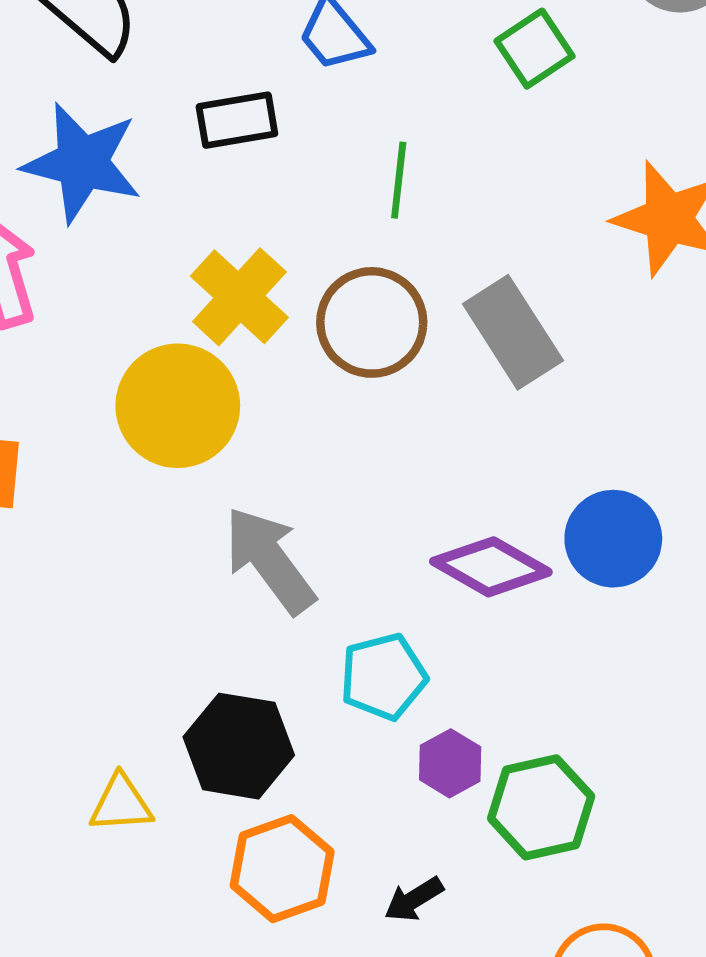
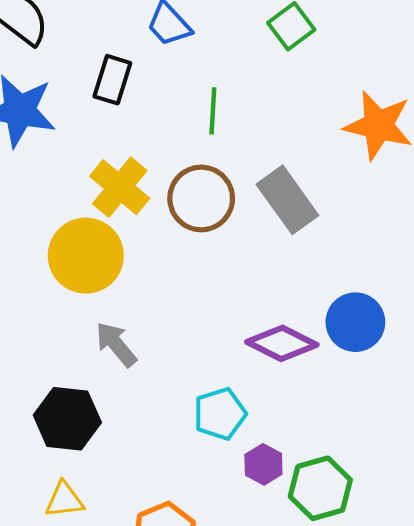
black rectangle: (237, 120) -> (112, 80), turned -60
gray arrow: (270, 560) -> (116, 344), moved, size x0.7
black hexagon: (239, 746) -> (67, 419), moved

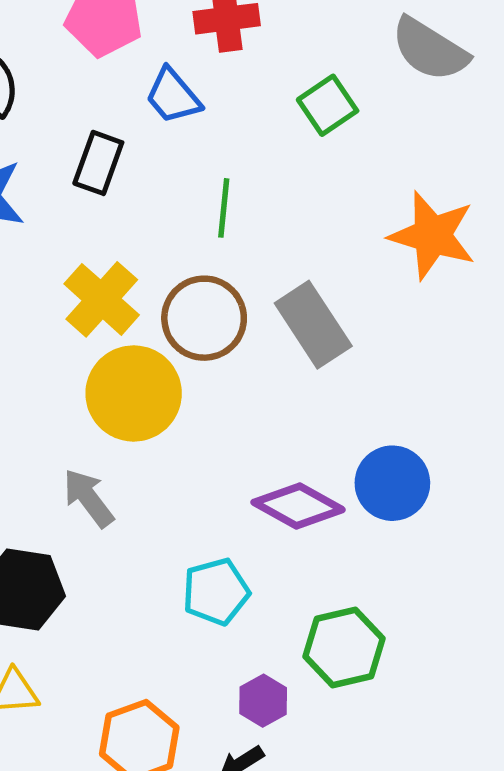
yellow circle: (86, 256) -> (134, 393), moved
purple hexagon: (263, 464) -> (263, 701), moved
green hexagon: (320, 488) -> (344, 647), moved

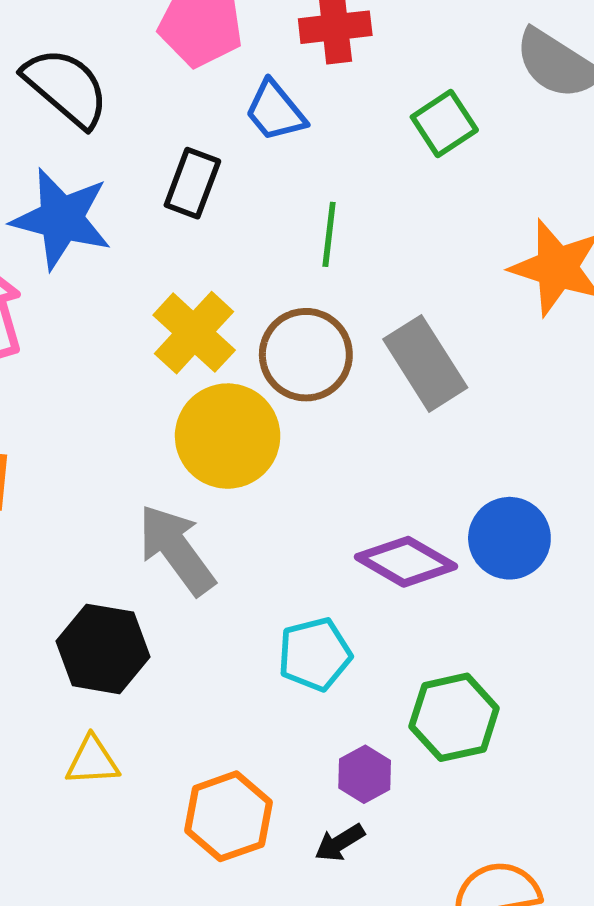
gray arrow: (88, 498) -> (177, 550), size x1.4

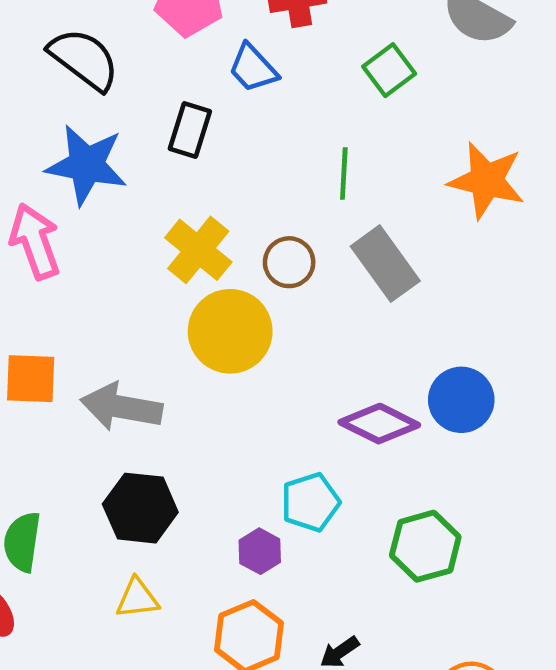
green line: (329, 234) -> (344, 173), moved
brown circle: (306, 355) -> (289, 262), size x0.7
gray arrow: (177, 550) -> (121, 407), moved, turned -40
purple hexagon: (365, 774) -> (260, 551), moved

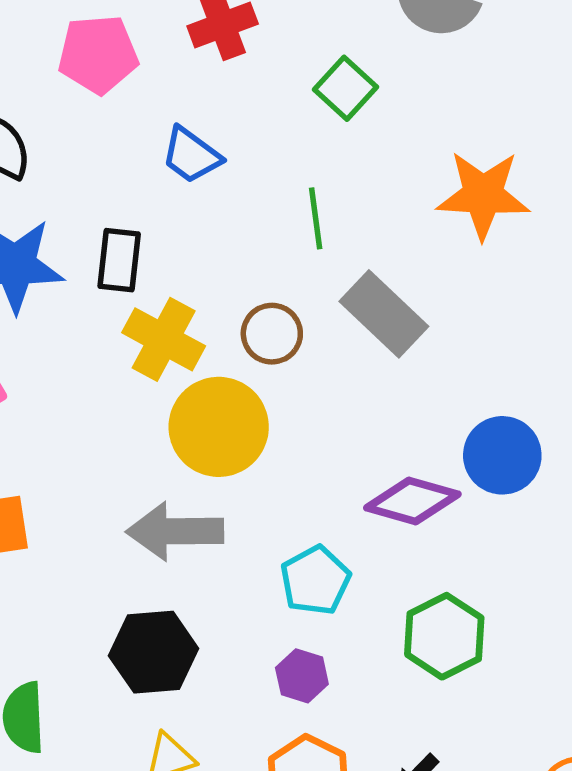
blue trapezoid: (253, 68) -> (191, 155), moved
black rectangle: (190, 130) -> (119, 260), moved
gray arrow: (121, 407) -> (175, 531), moved
cyan pentagon: (310, 502) -> (315, 580), moved
green hexagon: (425, 546) -> (444, 636), moved

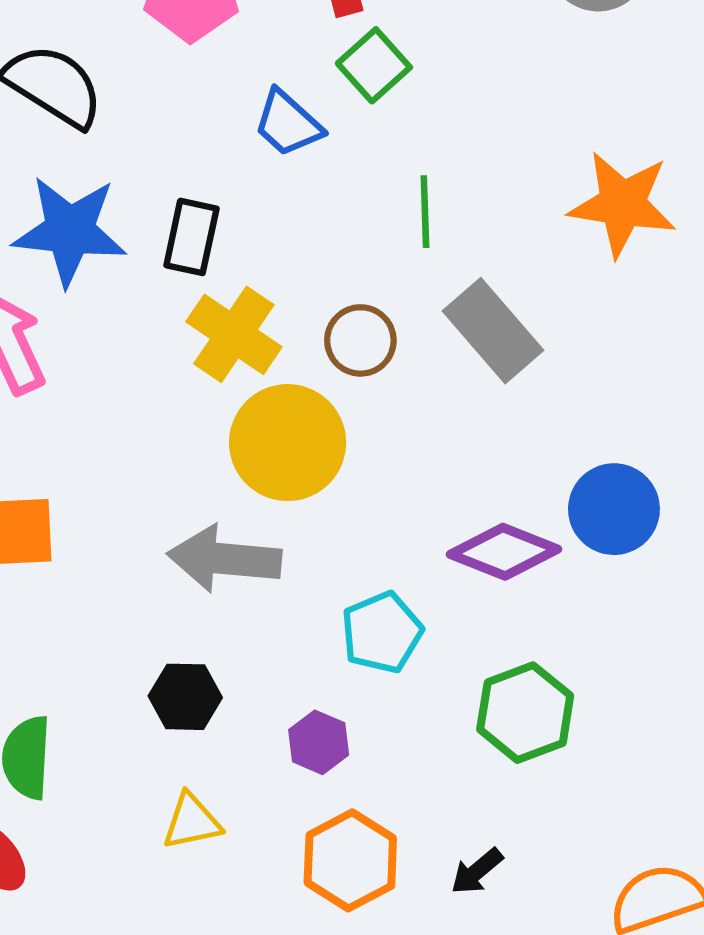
green square: (346, 88) -> (374, 65), moved
black hexagon: (154, 652) -> (185, 697), size x0.7
purple hexagon: (302, 676) -> (319, 742), moved

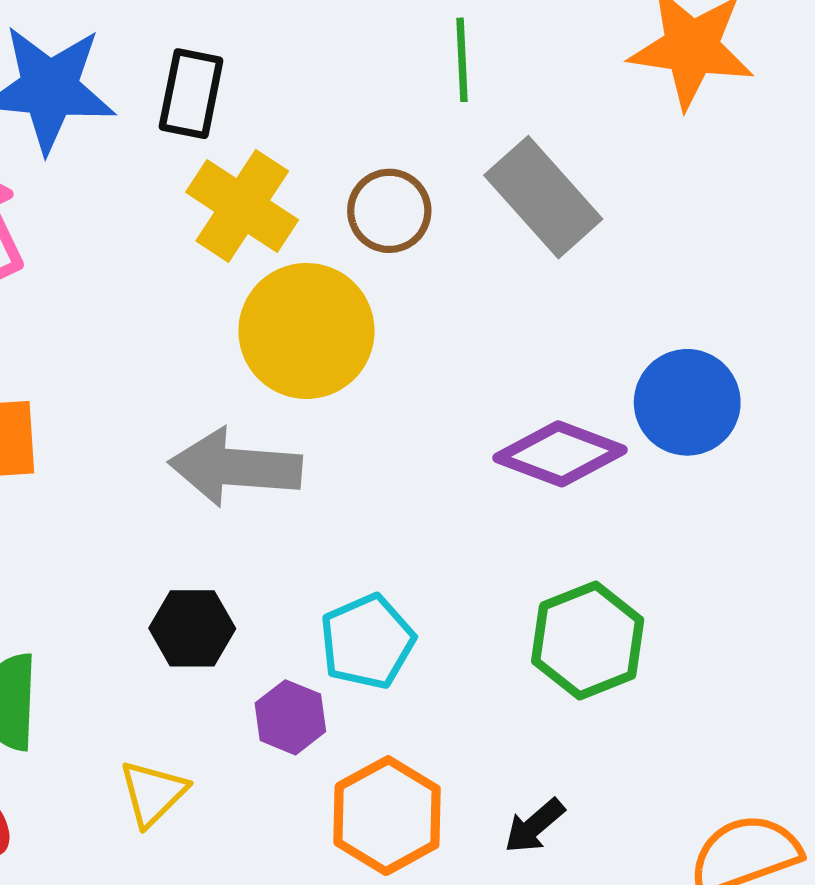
cyan pentagon: (382, 632) -> (367, 642), moved
purple hexagon: (319, 742) -> (290, 717), moved
yellow triangle: (192, 822) -> (153, 793), moved, turned -32

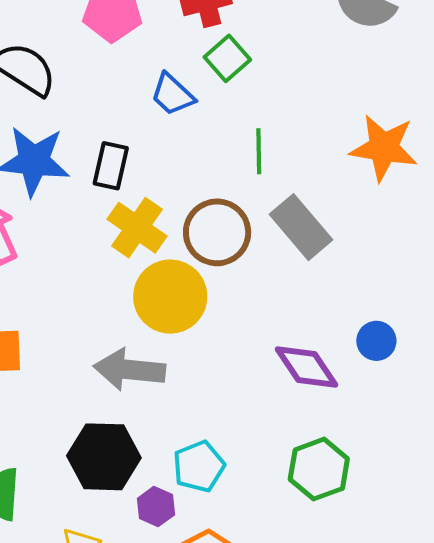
brown circle: (389, 211) -> (217, 232), size x1.5
blue circle: (687, 402) -> (376, 341), size x0.7
purple diamond: (560, 454) -> (306, 367), turned 34
black hexagon: (192, 628) -> (104, 457), size x1.6

